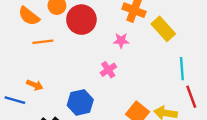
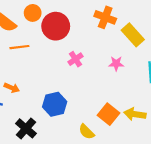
pink star: (121, 41) -> (116, 64), moved
pink cross: (108, 70) -> (76, 59), moved

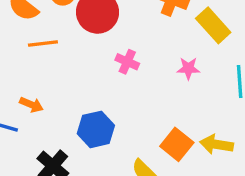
pink cross: (76, 59) -> (127, 62), turned -32

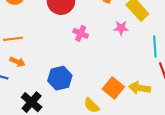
orange line: (43, 44) -> (13, 39), moved
pink star: (188, 68) -> (121, 28), moved

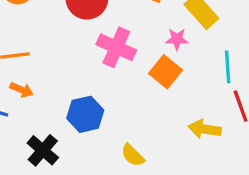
pink cross: (81, 33) -> (116, 47), size x1.6
orange square: (113, 88) -> (165, 72), moved

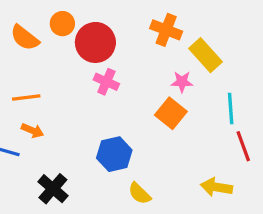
pink cross: (116, 47) -> (106, 82), moved, size x0.7
blue hexagon: (85, 114) -> (114, 154), moved
yellow arrow: (205, 129) -> (216, 187), moved

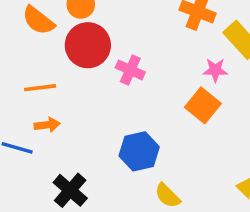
red circle: (95, 42) -> (88, 45), moved
orange arrow: (33, 131) -> (47, 125), turned -30

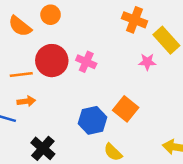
red circle: (88, 45) -> (52, 61), moved
orange square: (203, 105) -> (126, 109), moved

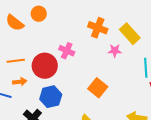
orange cross: (135, 20) -> (98, 28), moved
red circle: (52, 61) -> (45, 66), moved
blue hexagon: (93, 120) -> (51, 97), moved

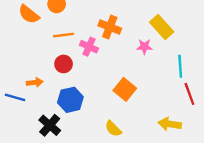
orange cross: (98, 28) -> (110, 27), moved
orange line: (16, 61) -> (64, 35), moved
red circle: (45, 66) -> (64, 64), size x0.6

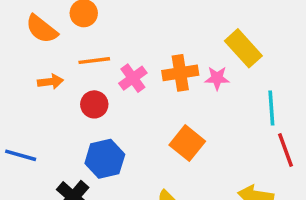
orange cross: (110, 27) -> (180, 73), moved, turned -30
pink cross: (89, 47) -> (133, 78), turned 30
orange arrow: (35, 82) -> (50, 82), moved

